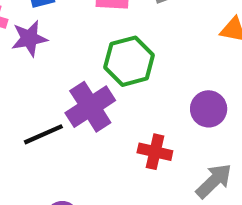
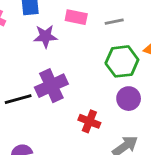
purple star: (29, 38) -> (45, 36), moved
green hexagon: (129, 61) -> (122, 61), moved

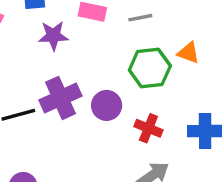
purple circle: (129, 99) -> (107, 105), moved
red cross: (89, 121) -> (148, 128), moved

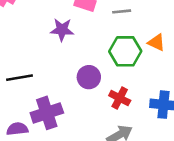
purple star: (53, 36) -> (62, 30), moved
purple cross: (60, 98) -> (47, 113), moved

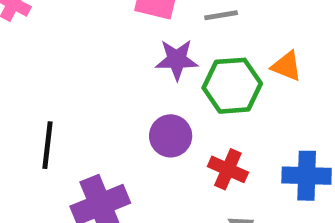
purple star: (62, 30) -> (177, 60), moved
black line: (20, 78) -> (47, 145), turned -70

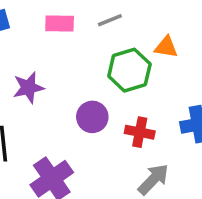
purple star: (177, 60) -> (28, 88), moved

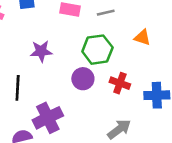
green hexagon: (129, 70) -> (97, 50), moved
red cross: (140, 132) -> (120, 83), moved

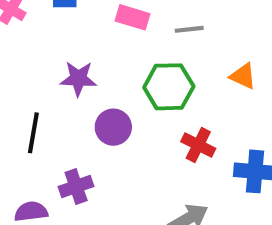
purple circle: (83, 79) -> (113, 127), moved
purple cross: (48, 118) -> (76, 187), size x0.7

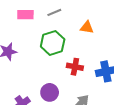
purple circle: (113, 127) -> (50, 92), moved

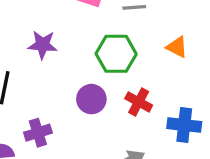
purple circle: (50, 92) -> (91, 99), moved

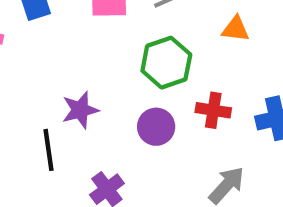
purple star: (43, 45) -> (80, 110), moved

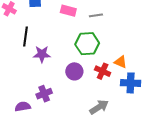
orange triangle: (236, 29) -> (121, 62), moved
black line: (49, 150) -> (26, 37), moved

